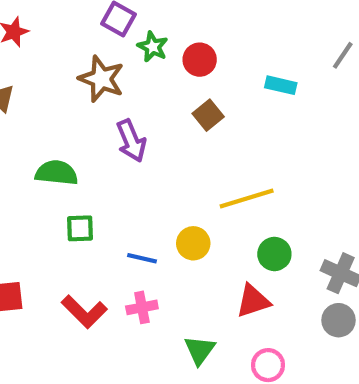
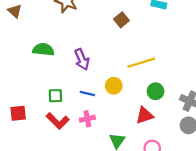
purple arrow: (131, 141) -> (82, 59), moved
green square: (80, 228) -> (55, 96), moved

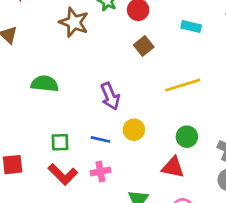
purple arrow: (82, 59) -> (110, 96), moved
yellow line: (141, 63) -> (183, 85), moved
red triangle: (145, 115) -> (173, 167), turned 30

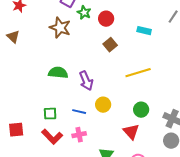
green semicircle: (45, 84) -> (58, 73), moved
red triangle: (173, 167) -> (131, 132), turned 36

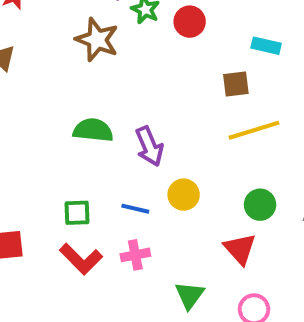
brown square: (110, 45) -> (236, 84), moved, turned 32

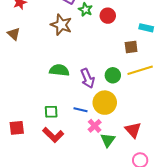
yellow circle: (184, 195) -> (105, 103), size x1.5
green circle: (260, 205) -> (113, 75), moved
pink cross: (135, 255) -> (95, 126), moved, turned -32
green triangle: (190, 295) -> (108, 140), moved

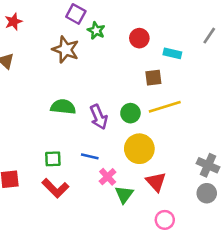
red circle: (108, 16) -> (139, 38), moved
yellow circle: (105, 103) -> (139, 149), moved

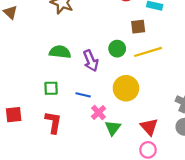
green circle: (130, 113) -> (117, 49), moved
green square: (53, 159) -> (51, 88), moved
red triangle: (156, 182) -> (149, 127), moved
red L-shape: (55, 188) -> (53, 122), turned -125

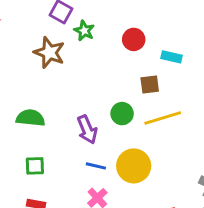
green semicircle: (60, 52) -> (30, 118), moved
blue line: (83, 95) -> (96, 166), moved

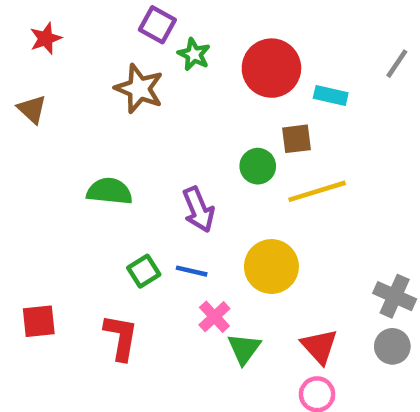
red circle: (134, 39) -> (271, 68), size x1.6
green circle: (122, 114) -> (258, 166), moved
green square: (35, 166) -> (144, 271), moved, turned -30
blue line: (96, 166) -> (192, 271), moved

